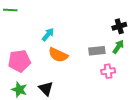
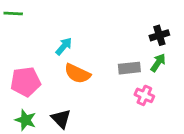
pink cross: (108, 71) -> (144, 95), turned 32

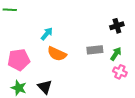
green arrow: (158, 63) -> (116, 54), moved
pink cross: (144, 95) -> (120, 72), moved

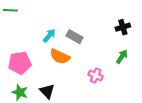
gray rectangle: (95, 50) -> (75, 37), moved, turned 35
pink cross: (120, 72) -> (96, 75), moved

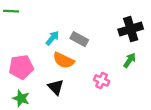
black cross: (123, 27) -> (131, 29), size x1.5
black triangle: (47, 91) -> (56, 87), moved

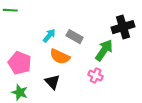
green arrow: (130, 60) -> (104, 50), moved, size x1.5
pink pentagon: (21, 67) -> (20, 63), turned 30

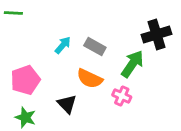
orange semicircle: (60, 57) -> (90, 79), moved
pink pentagon: (20, 63) -> (25, 80), turned 30

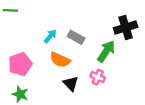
orange semicircle: (90, 79) -> (60, 60), moved
black triangle: (67, 104) -> (71, 83), moved

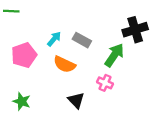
pink pentagon: (20, 64) -> (24, 55), moved
black triangle: (71, 83) -> (76, 100), moved

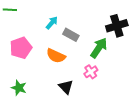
cyan arrow: (54, 39) -> (52, 23), moved
pink cross: (105, 83) -> (91, 72), turned 32

